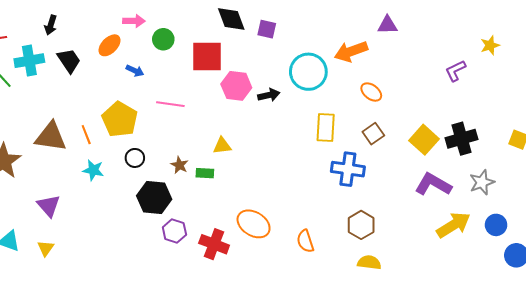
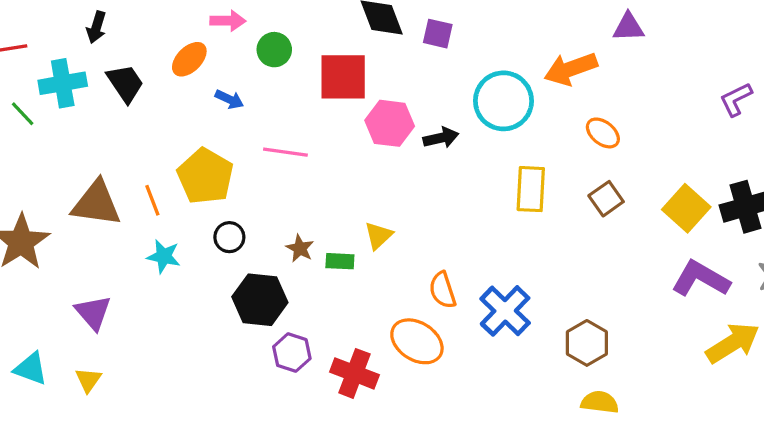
yellow triangle: (222, 146) -> (378, 236), moved, turned -36
blue cross: (348, 169) -> (505, 311), moved, turned 36
orange semicircle: (305, 241) -> (443, 290), moved

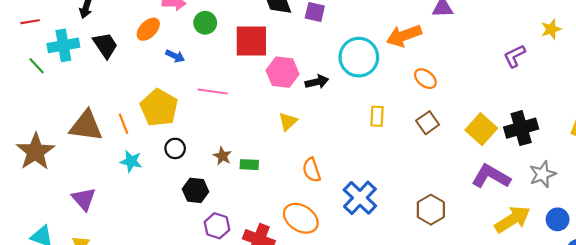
yellow rectangle: (531, 189) -> (377, 116), size x0.7
yellow triangle: (378, 236) -> (288, 122), moved
orange semicircle: (443, 290) -> (312, 170), moved
black hexagon: (260, 300) -> (196, 190), size x0.7
brown hexagon: (587, 343) -> (431, 210), moved

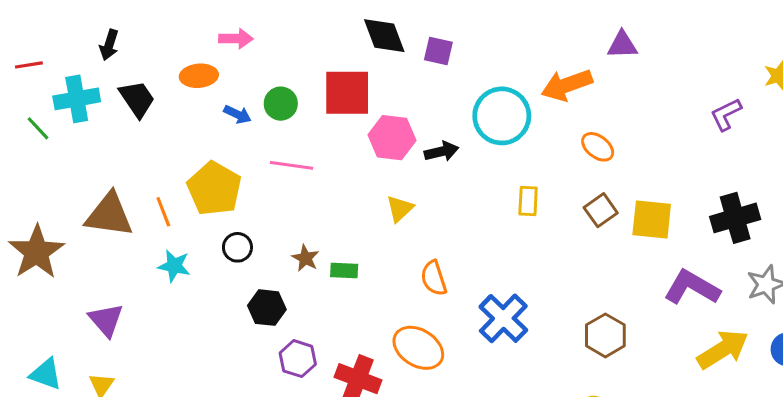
green circle: (205, 23) -> (281, 104), moved
orange ellipse: (148, 29) -> (199, 76), turned 40
yellow square: (481, 129) -> (652, 219), moved, turned -36

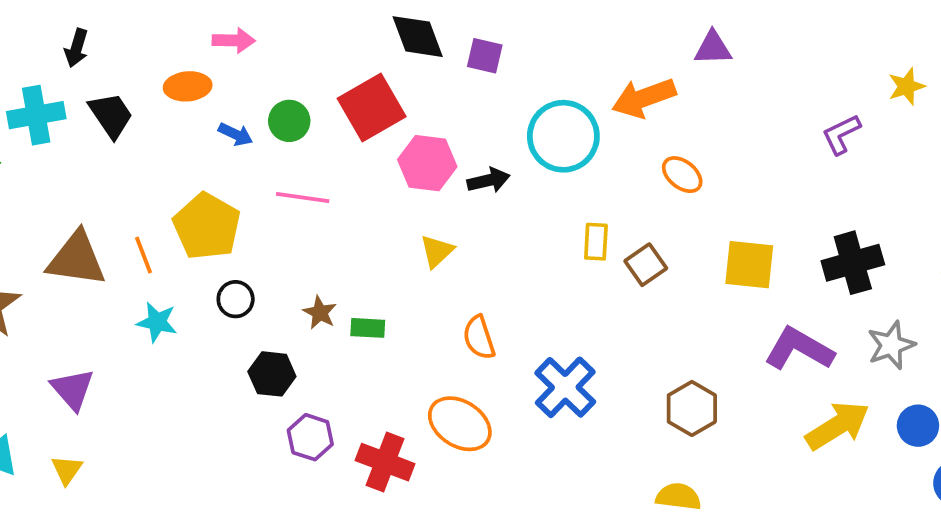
red square: (347, 93) -> (372, 107), turned -30
brown square: (601, 210) -> (646, 265), moved

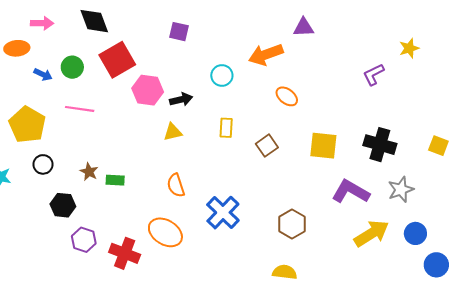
black diamond: (418, 37) -> (94, 21), moved
cyan circle: (563, 136) -> (222, 75), size x0.6
yellow rectangle: (596, 242) -> (226, 128), moved
yellow triangle: (437, 251) -> (173, 132), moved, turned 30
black cross: (853, 263) -> (380, 145), turned 32

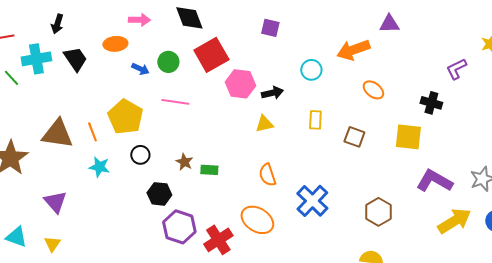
black cross: (380, 145) -> (431, 103), moved, size x0.7
brown square: (267, 146) -> (354, 137), turned -35
purple hexagon: (84, 240) -> (179, 227), size x1.4
red cross: (125, 253) -> (218, 240), turned 36

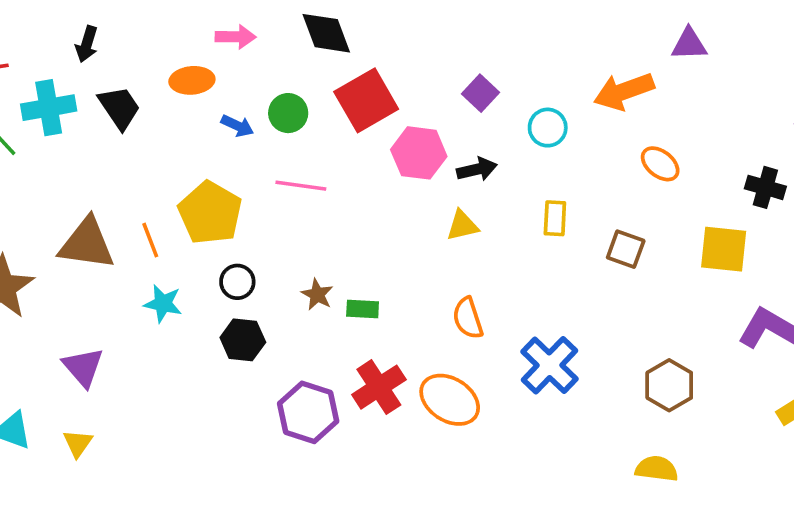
purple square: (270, 28) -> (481, 93), moved, turned 30
black hexagon: (159, 194) -> (243, 340), moved
red cross: (218, 240) -> (379, 387), moved

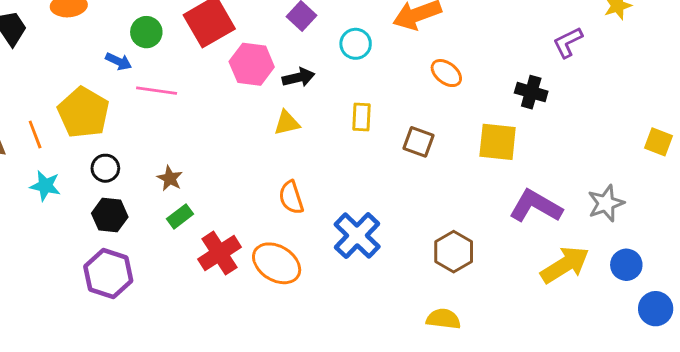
blue arrow: (237, 126) -> (119, 61), moved
green rectangle: (363, 309) -> (180, 216), moved, turned -40
purple hexagon: (308, 412) -> (108, 274), moved

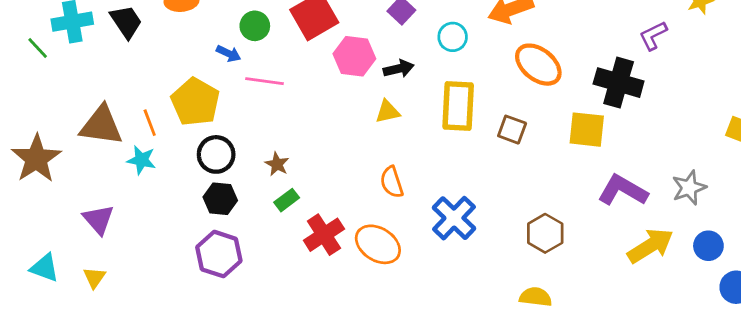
orange ellipse: (446, 73) -> (538, 65), size x1.6
black cross: (531, 92) -> (619, 83), size x1.6
yellow rectangle: (361, 117) -> (458, 106), size x1.8
black circle: (105, 168) -> (216, 154), size x1.4
cyan star: (45, 186) -> (141, 160), moved

